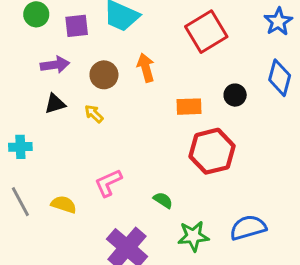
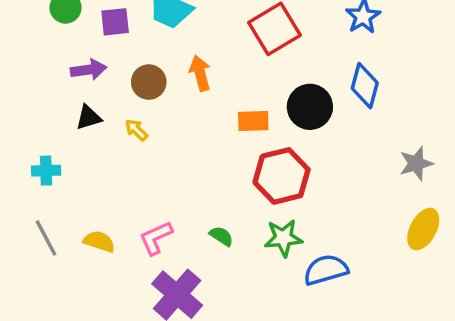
black circle: (235, 95) -> (310, 107), size x1.6
pink L-shape: (108, 183) -> (156, 238), moved
green star: (193, 236) -> (283, 238), moved

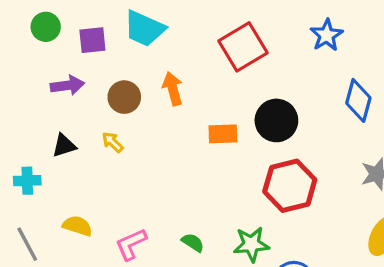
blue diamond: (365, 86) -> (358, 100), moved
black triangle: (89, 117) -> (64, 146), moved
red hexagon: (282, 176) -> (290, 186), moved
yellow semicircle: (99, 241) -> (77, 226), moved

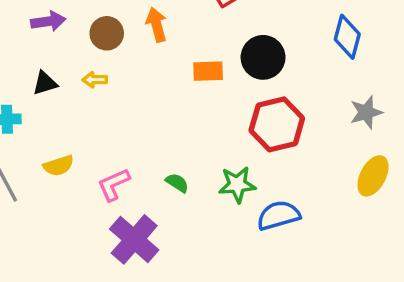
yellow arrow: (113, 142) -> (95, 80), turned -45
yellow semicircle: (77, 226) -> (59, 166), turned 144

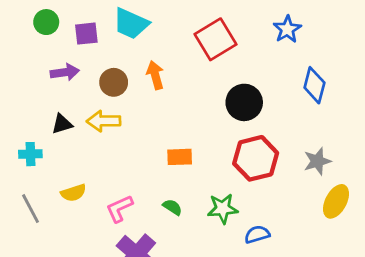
orange rectangle: (208, 71) -> (180, 157), moved
yellow arrow: (95, 80) -> (104, 121), size x1.6
gray star: (366, 112) -> (317, 161), moved
blue semicircle: (278, 215) -> (257, 234), size x0.7

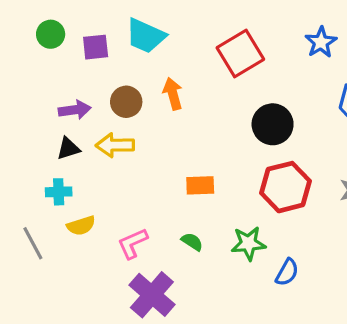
purple arrow: (65, 72) -> (75, 110), moved
cyan cross: (30, 154) -> (59, 192), moved
blue semicircle: (257, 234) -> (287, 272), turned 135

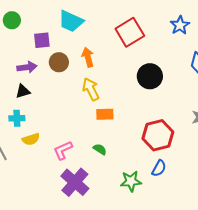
purple square: (96, 47) -> (42, 40), moved
yellow arrow: (115, 145) -> (91, 89), moved, turned 65
red hexagon: (285, 187) -> (158, 135), moved
green star: (248, 243) -> (131, 181), moved

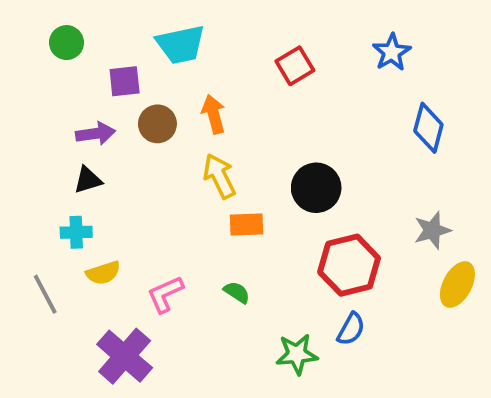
cyan trapezoid: (71, 21) -> (181, 45), turned -36
red square: (130, 32) -> (295, 66), size x0.7
black circle: (150, 76) -> (316, 188), moved
purple cross: (75, 182) -> (125, 356), moved

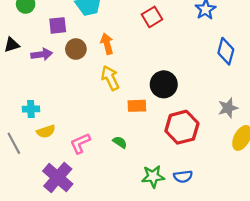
black triangle: (88, 180) -> (12, 45), moved
orange rectangle: (246, 225) -> (137, 106), moved
blue semicircle: (351, 329) -> (183, 176), moved, turned 54

